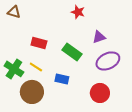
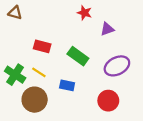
purple triangle: (99, 37) -> (107, 29), moved

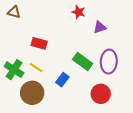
green rectangle: (78, 56) -> (83, 62), moved
purple ellipse: (117, 66) -> (109, 62), turned -60
blue rectangle: (67, 85) -> (62, 80), turned -64

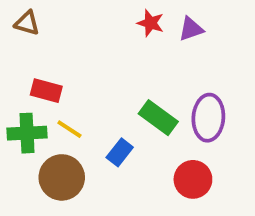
purple triangle: (100, 27) -> (191, 29), moved
red rectangle: (39, 43) -> (46, 91), moved
green cross: (14, 70) -> (27, 133), turned -36

